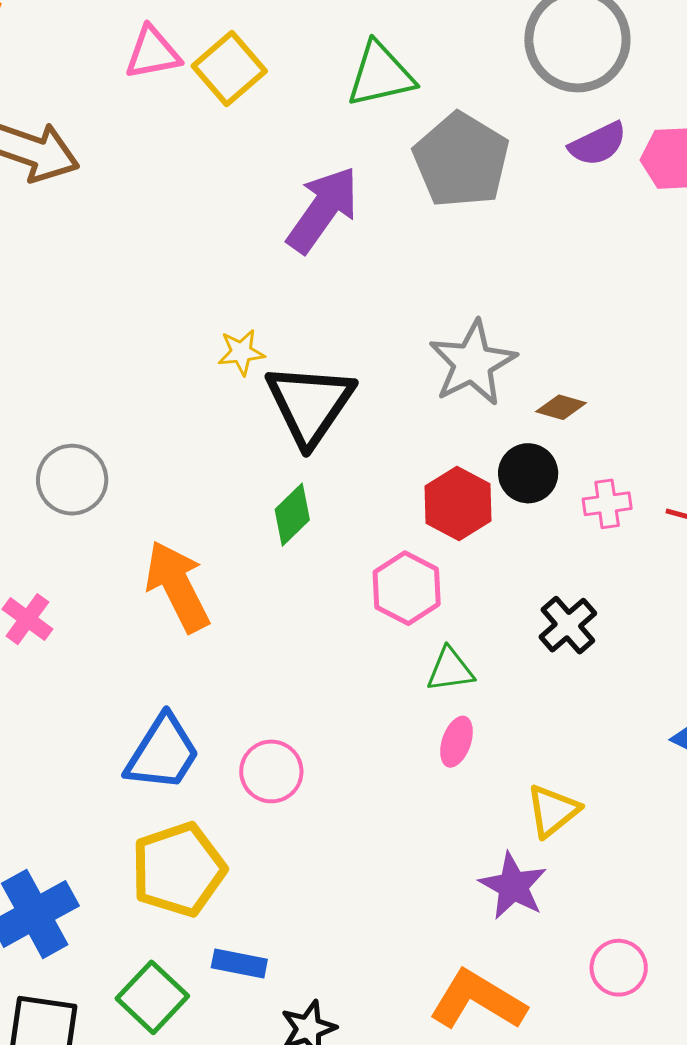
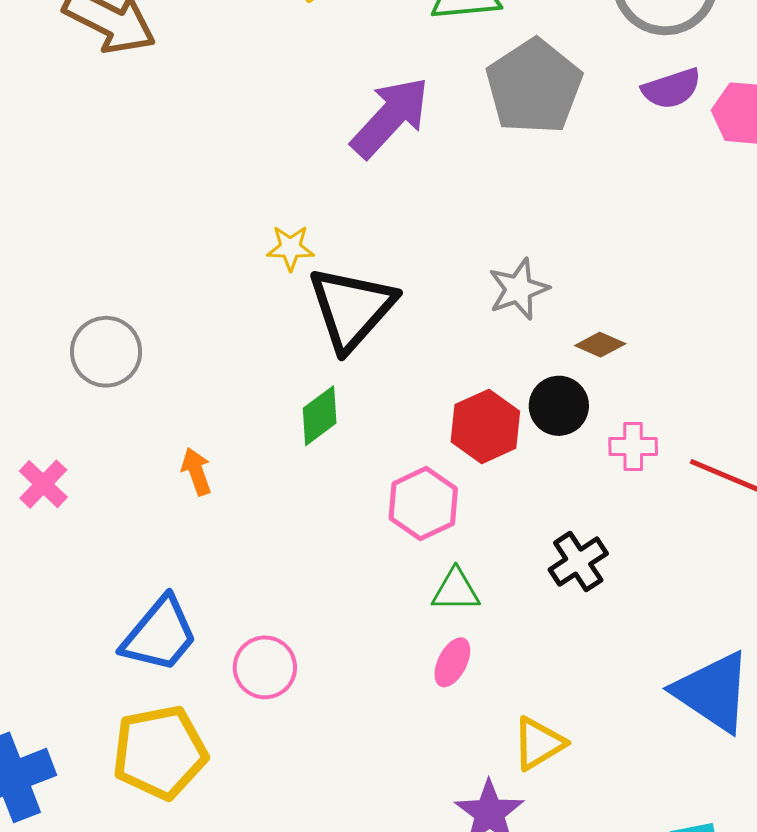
gray star: (473, 363) -> (518, 289), size x0.7
orange arrow: (177, 586) -> (196, 471), size x0.5

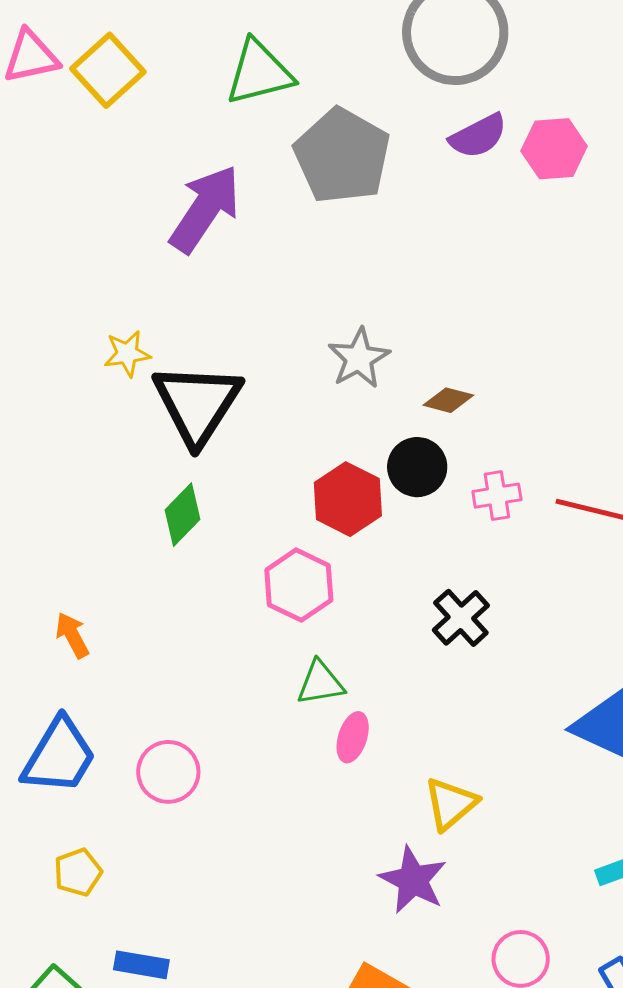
orange arrow: (196, 471) -> (72, 635), moved
green triangle: (456, 590) -> (320, 683), moved
yellow pentagon: (160, 752) -> (78, 872), size x0.5

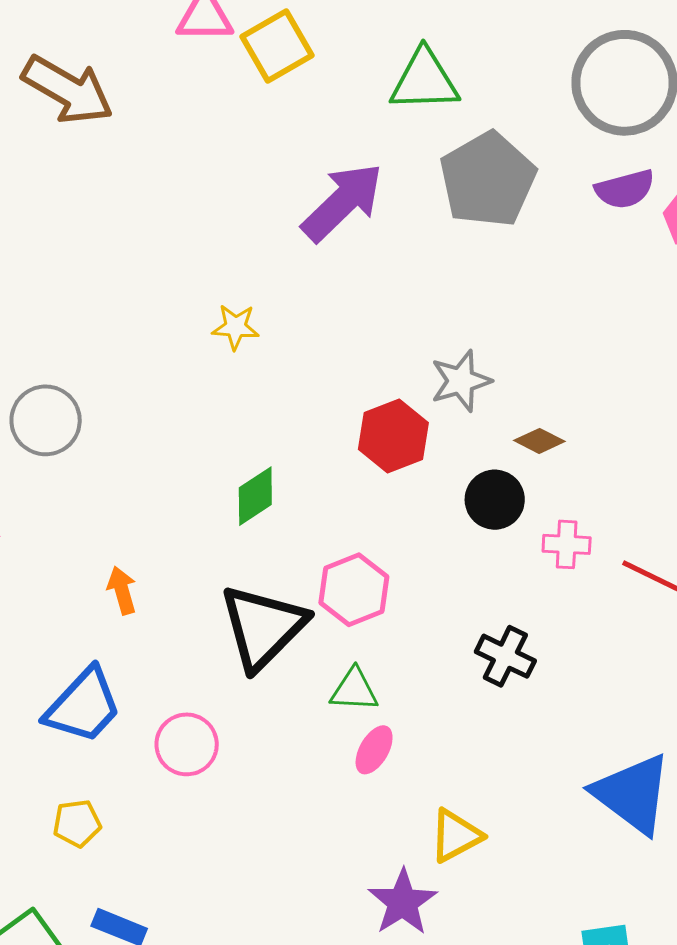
black triangle: (197, 404) -> (263, 627), moved
red hexagon: (348, 499) -> (393, 436), moved
black cross: (461, 618) -> (505, 656), turned -34

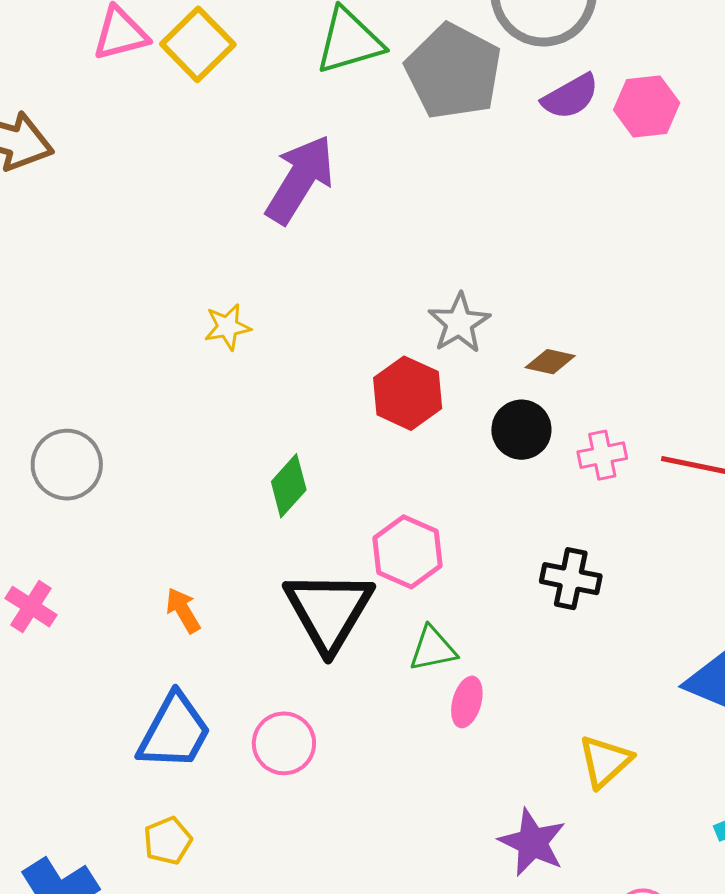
gray pentagon: (488, 180) -> (453, 71), moved
yellow pentagon: (77, 823) -> (168, 841), moved
yellow triangle: (456, 836) -> (605, 761), moved

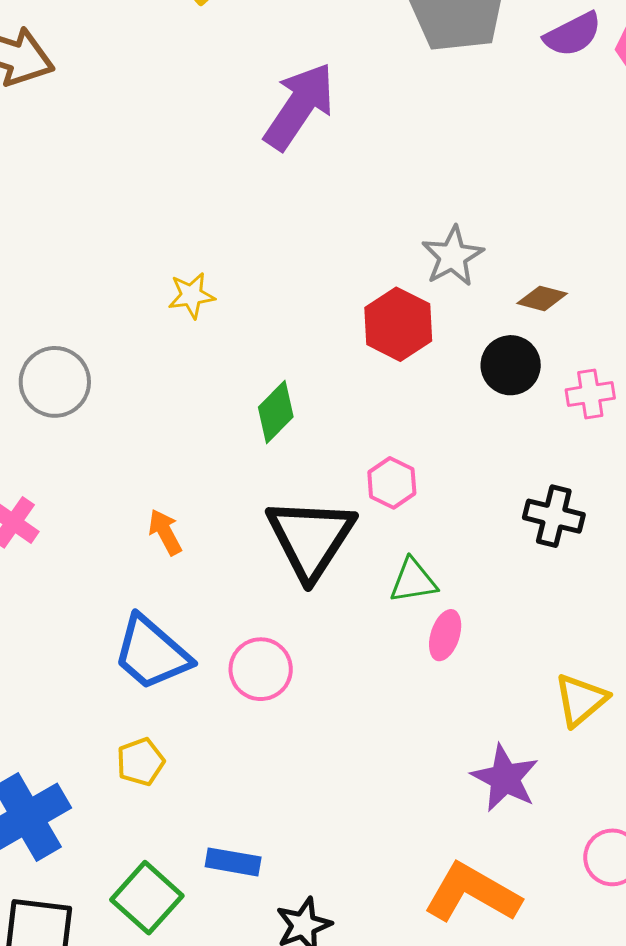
yellow star: (228, 327) -> (191, 295), moved
pink hexagon: (407, 552) -> (392, 483), size x0.7
blue trapezoid: (174, 732) -> (152, 653), turned 100

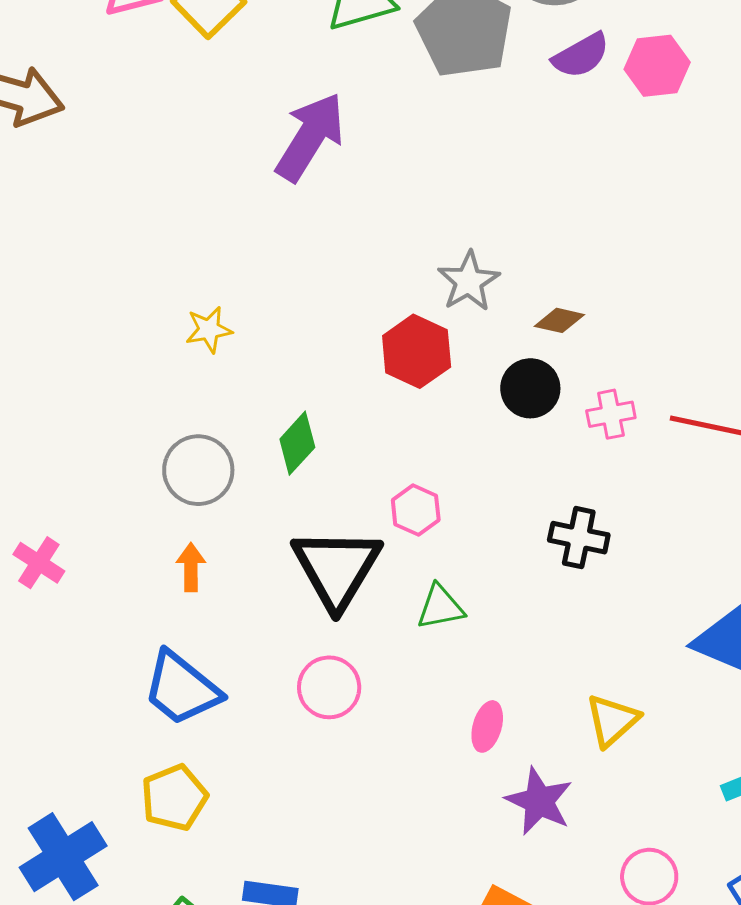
gray circle: (55, 382) -> (198, 470), moved
orange arrow: (165, 532) -> (191, 567), turned 30
pink ellipse: (445, 635) -> (487, 726), moved
pink circle: (261, 669) -> (329, 687), moved
yellow pentagon: (141, 762) -> (174, 798), size x1.4

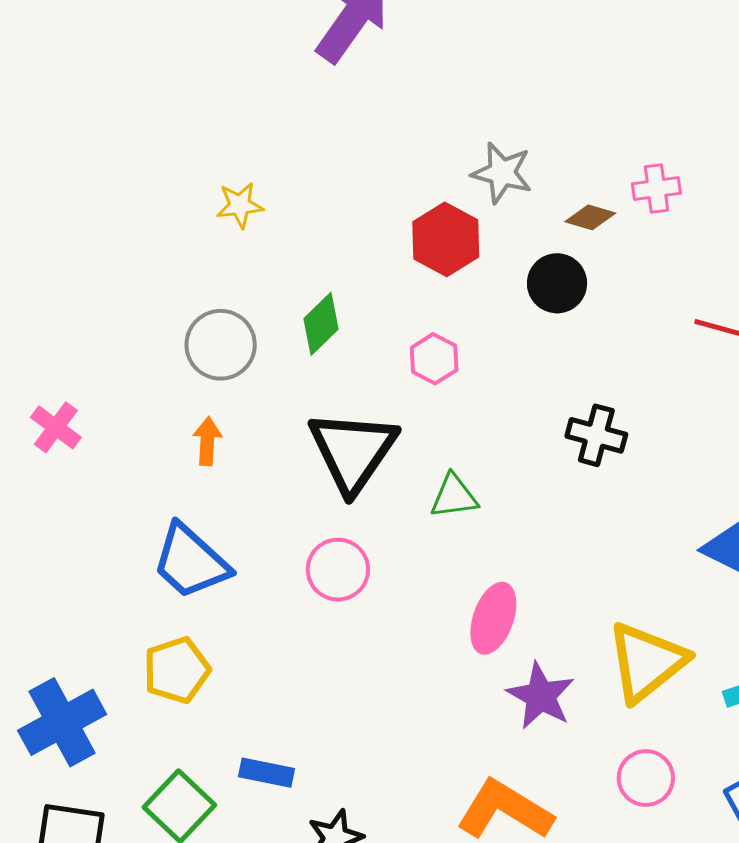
gray star: (469, 281) -> (502, 173), turned -30
pink cross: (611, 414) -> (656, 188), moved
pink hexagon: (416, 510) -> (434, 359), moved
yellow triangle: (612, 720) -> (647, 662), moved, size x1.5
pink ellipse: (487, 726) -> (493, 618), size x1.4

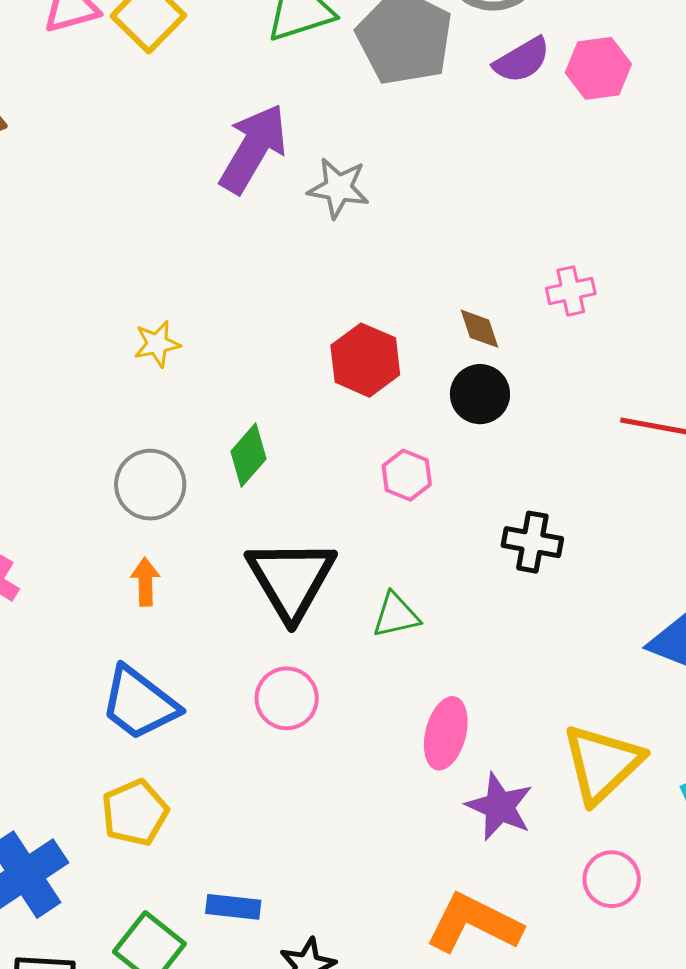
gray star: (502, 173) -> (338, 188), moved
brown diamond: (590, 217) -> (479, 329), moved, turned 60
pink hexagon: (434, 359) -> (407, 475), moved

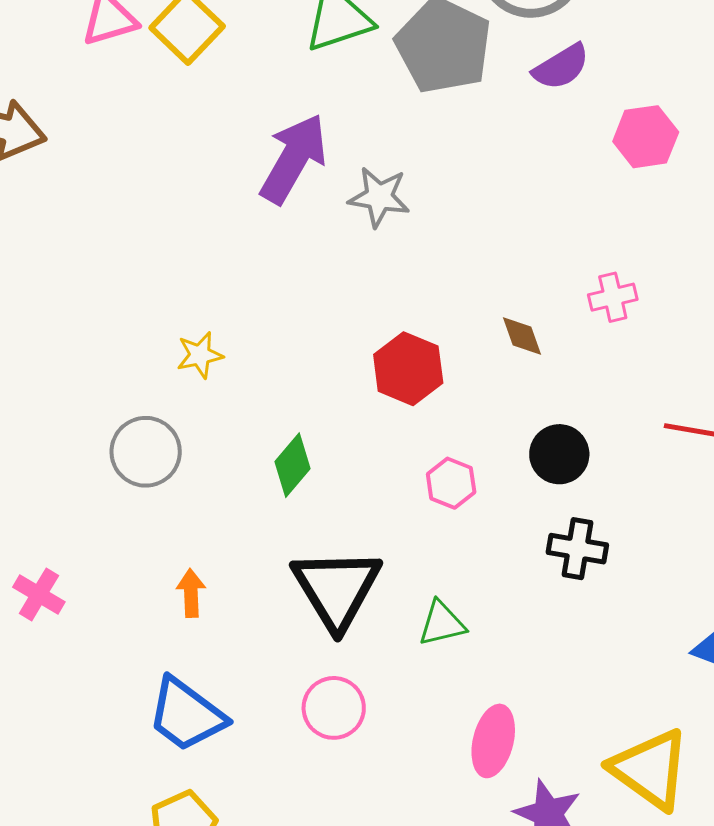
pink hexagon: (598, 68) -> (646, 137), moved
black circle: (480, 394) -> (559, 454), moved
gray circle: (150, 485) -> (146, 452), moved
yellow triangle: (602, 763) -> (650, 769), turned -40

